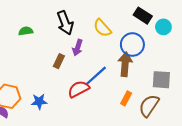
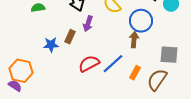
brown arrow: (125, 64) -> (134, 40), size x0.7
blue line: (96, 76) -> (113, 64), moved
blue star: (39, 101) -> (51, 45), moved

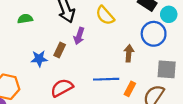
blue circle: (141, 21) -> (154, 34), moved
red semicircle: (89, 64) -> (62, 88), moved
blue line: (113, 64) -> (106, 79), turned 40

